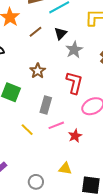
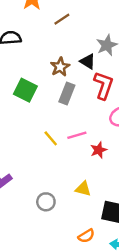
black triangle: (61, 33) -> (88, 61), moved, turned -48
gray rectangle: (46, 105) -> (67, 94), moved
yellow line: (27, 130) -> (51, 138), moved

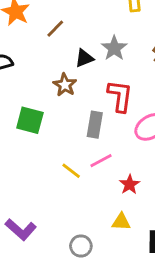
black triangle: (88, 61) -> (84, 58), moved, turned -42
gray rectangle: (67, 94) -> (95, 125), moved
red star: (99, 150) -> (130, 184), moved

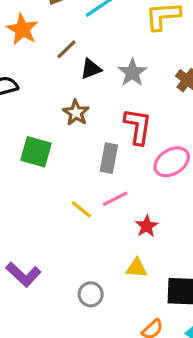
black triangle: (84, 58) -> (91, 69), moved

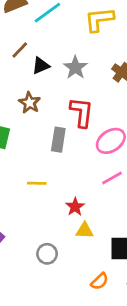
pink line: (115, 199) -> (112, 178), moved
yellow line: (81, 209) -> (37, 183), turned -36
red star: (147, 226) -> (75, 207), moved

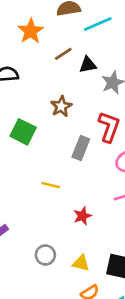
black triangle: (41, 66) -> (88, 65), moved
yellow triangle: (85, 231) -> (81, 263), moved

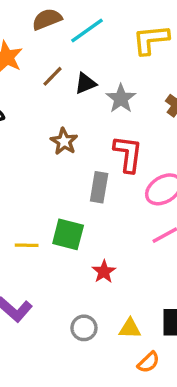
green square: (23, 132) -> (68, 234), moved
yellow line: (51, 185) -> (27, 245), moved
red star: (82, 216) -> (104, 272), moved

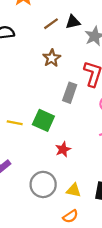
brown line: (53, 76) -> (51, 24), moved
gray circle: (84, 328) -> (43, 184), size x1.5
orange semicircle: (148, 362) -> (70, 216), moved

